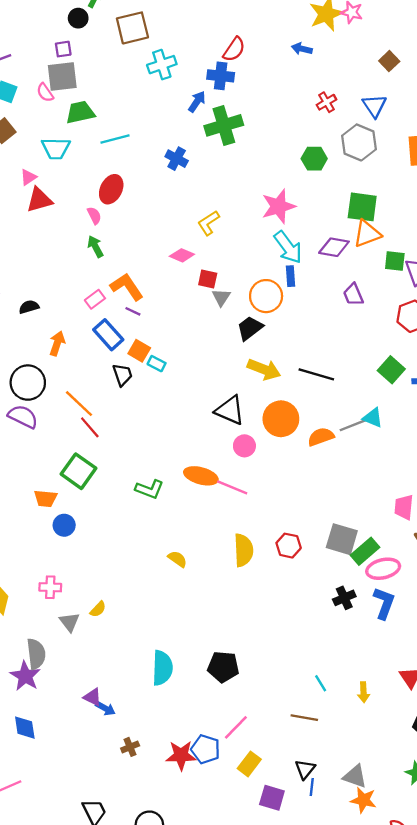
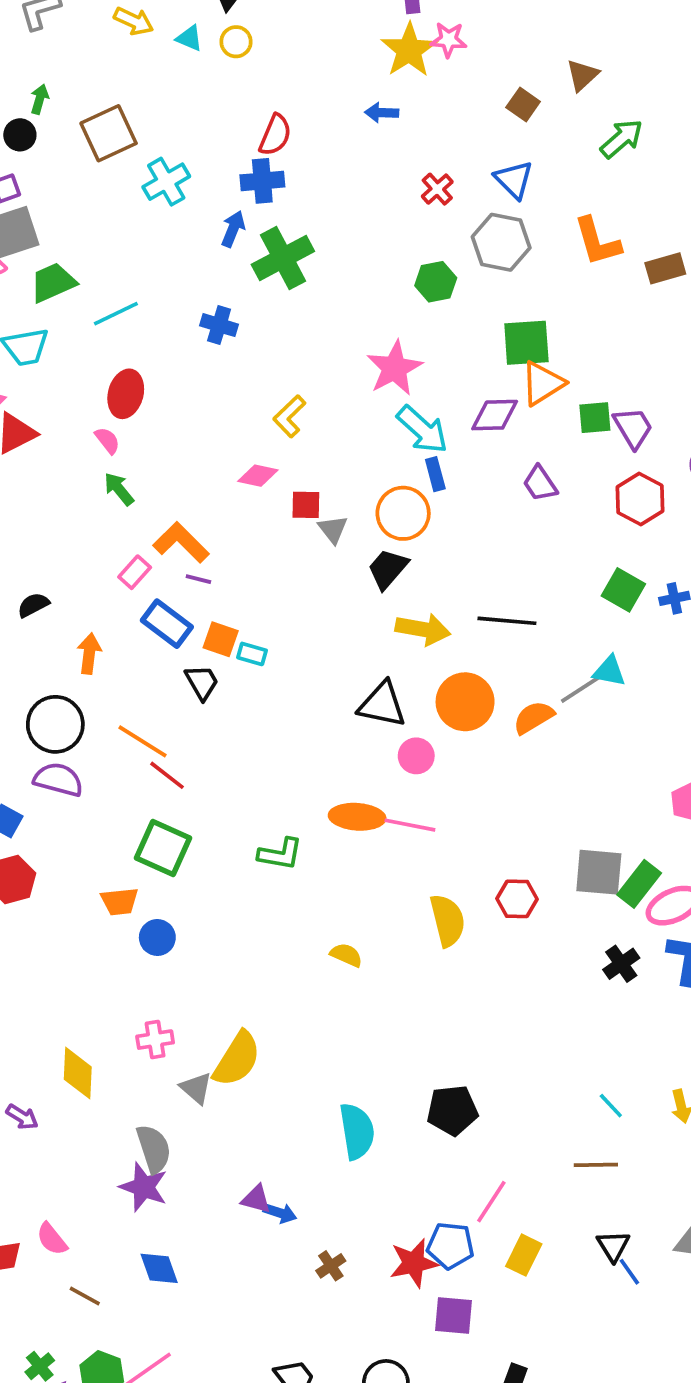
yellow semicircle: (98, 609) -> (237, 1059), size x2.0
blue line: (312, 787) -> (629, 1272), turned -30
purple square: (272, 798) -> (453, 1316), moved

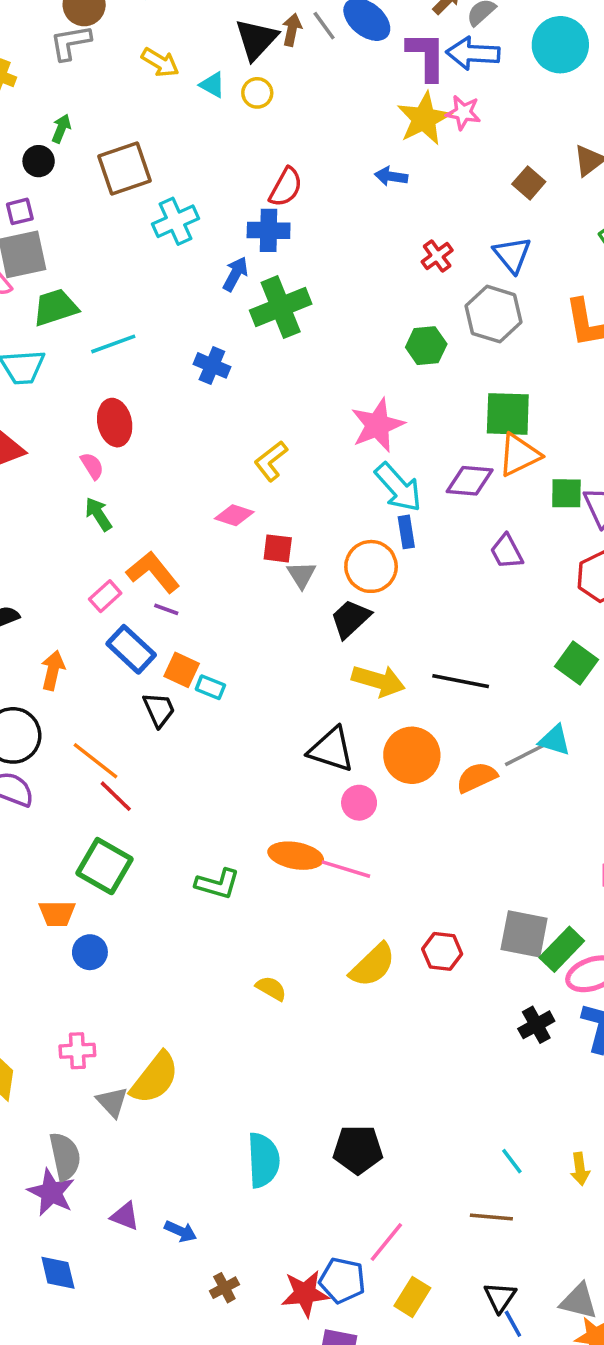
red ellipse: (126, 394) -> (115, 423), turned -33
yellow semicircle: (448, 920) -> (373, 965), turned 54
purple triangle: (256, 1199) -> (125, 1216), moved

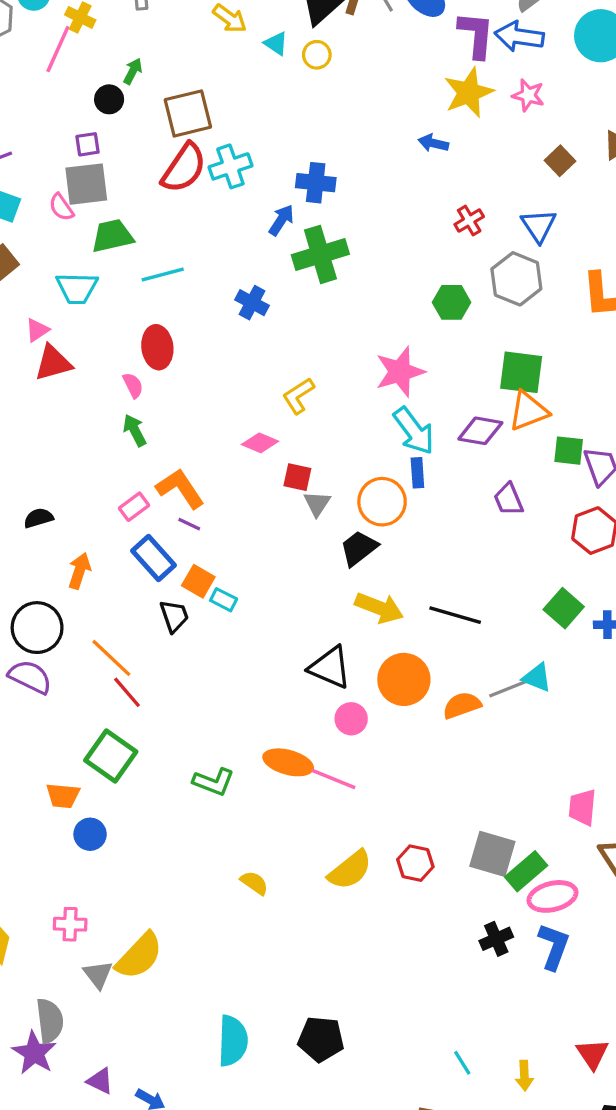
pink star: (463, 113) -> (528, 95), moved
red semicircle: (286, 187) -> (184, 168), moved, size x1.4

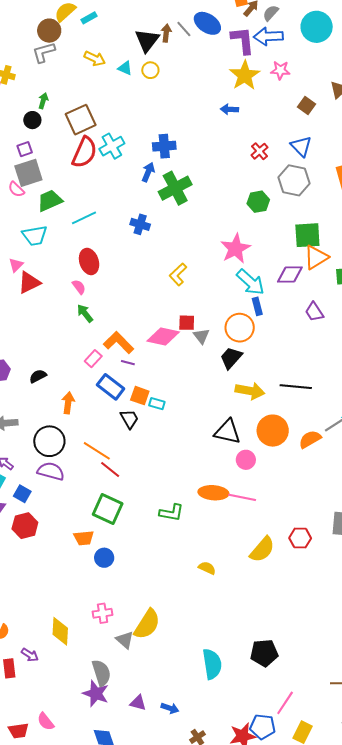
pink diamond: (260, 443) -> (163, 336), moved, size x1.5

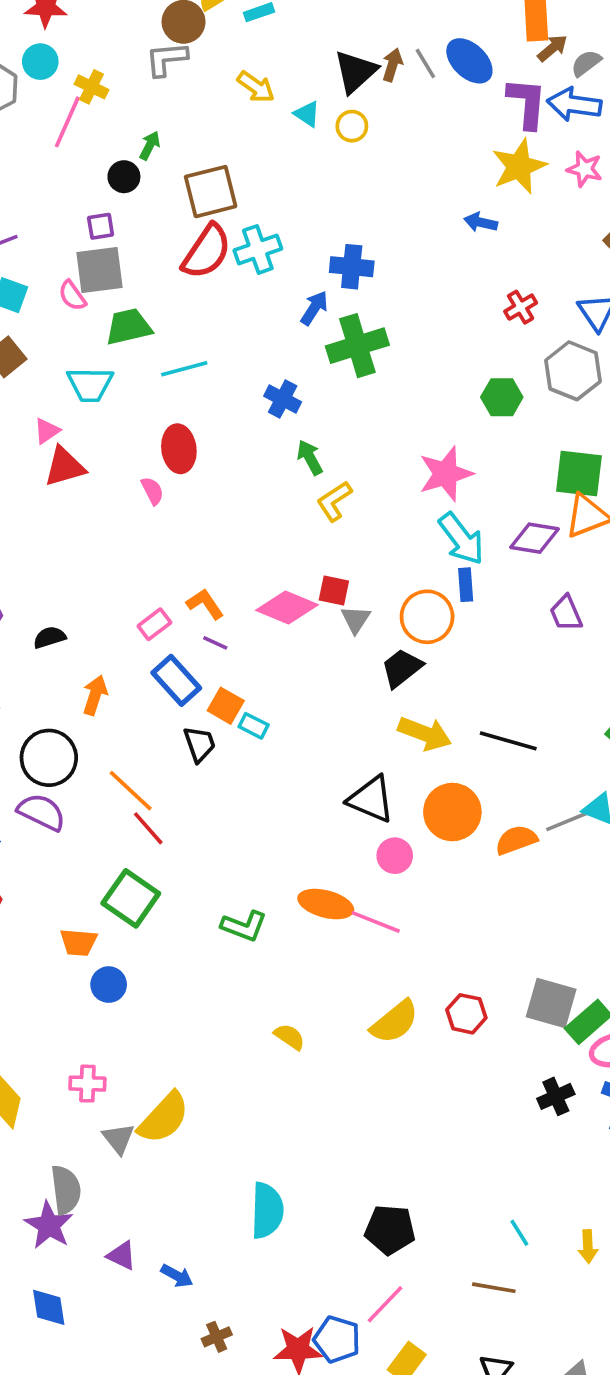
green arrow: (85, 313) -> (310, 457), moved
orange L-shape: (119, 343) -> (205, 604), size x0.7
black pentagon: (264, 653) -> (390, 1230), moved

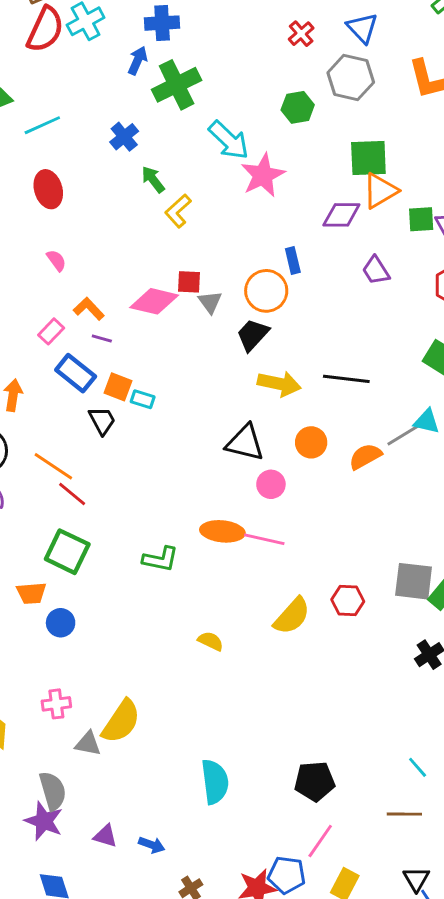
blue cross: (283, 399) -> (124, 137), turned 32
pink semicircle: (152, 491) -> (56, 260), moved
cyan arrow: (461, 539) -> (229, 140), moved
orange circle: (452, 812) -> (311, 442), size x0.7
gray triangle: (118, 1139) -> (88, 744), turned -32

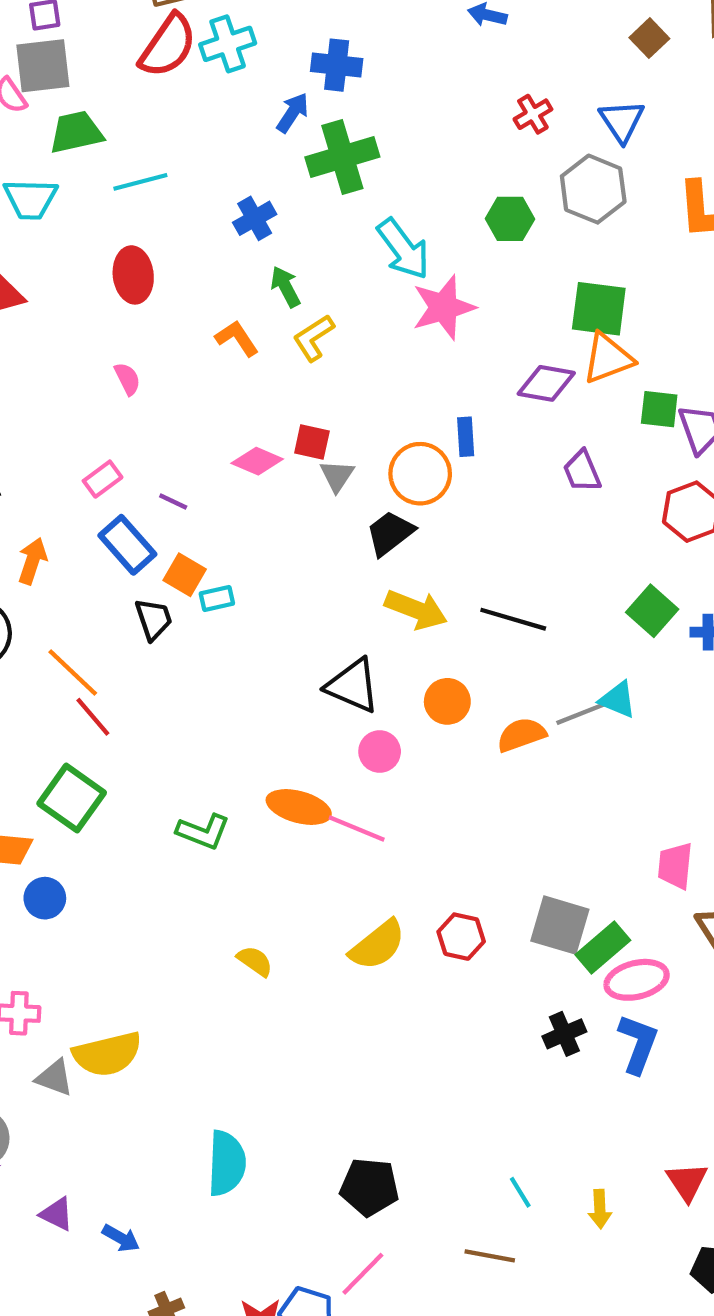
pink diamond: (154, 301) -> (257, 461), size x0.7
orange L-shape: (89, 309) -> (237, 338), moved
cyan rectangle: (143, 399) -> (217, 599), turned -40
yellow semicircle: (121, 721) -> (107, 1054), turned 33

